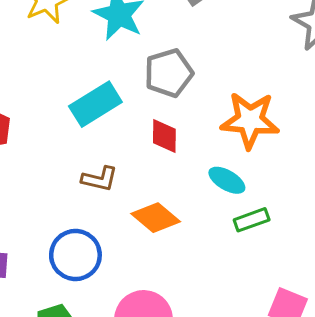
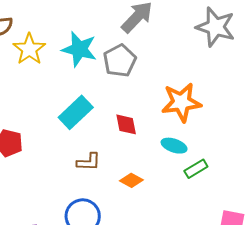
gray pentagon: (169, 73) -> (120, 61), moved
orange diamond: (156, 218) -> (131, 180), size x0.7

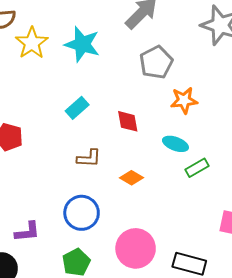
gray pentagon: (120, 61) -> (156, 62), moved
orange star: (181, 102) -> (184, 100), size x0.7
cyan rectangle: (76, 112) -> (77, 108), size x0.7

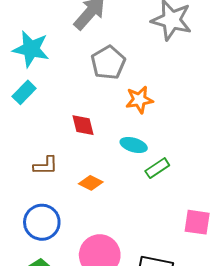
cyan rectangle: (77, 108) -> (24, 92), moved

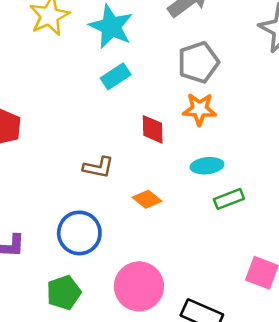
cyan rectangle: (24, 92) -> (116, 76), moved
orange star: (139, 100) -> (200, 109), moved
cyan ellipse: (134, 145) -> (207, 166), turned -35

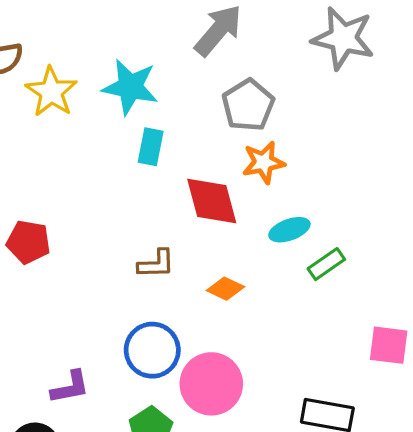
cyan rectangle: (116, 76) -> (151, 147), turned -32
red diamond: (153, 129) -> (212, 201), size x1.5
pink circle: (139, 286) -> (211, 384), moved

